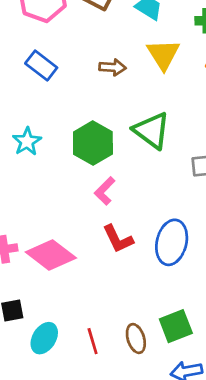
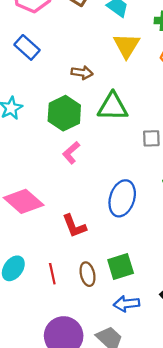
brown arrow: (112, 67) -> (82, 73), moved
green triangle: (152, 130) -> (113, 107), turned -40
red L-shape: (118, 239) -> (74, 226), moved

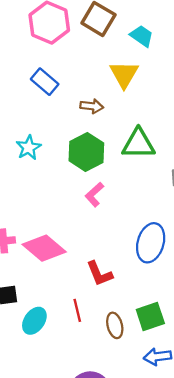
yellow triangle: (127, 46) -> (124, 74), moved
brown arrow: (82, 73) -> (92, 106), moved
red line: (52, 274) -> (77, 310), moved

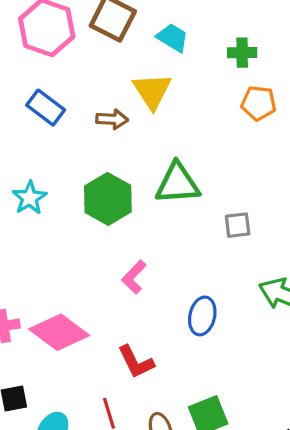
brown arrow: (92, 106) -> (112, 119), moved
pink L-shape: (94, 195) -> (134, 277), moved
blue ellipse: (151, 243) -> (202, 316), size x0.7

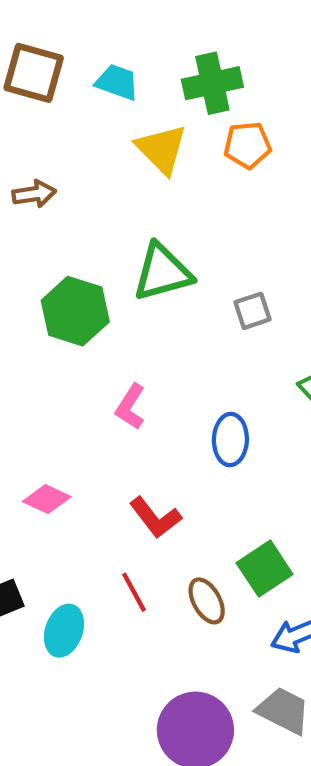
green cross: (242, 53) -> (212, 83), size x1.5
yellow triangle: (152, 91) -> (162, 149), moved
brown arrow: (112, 119) -> (34, 194), moved
pink diamond: (59, 332) -> (47, 499), size x0.6

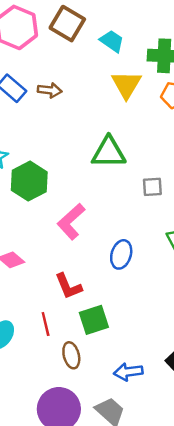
green hexagon: (75, 311) -> (29, 181), moved
pink L-shape: (130, 407) -> (71, 222), size x1.4
green square: (265, 569) -> (94, 320), moved
brown ellipse: (207, 601) -> (71, 355), moved

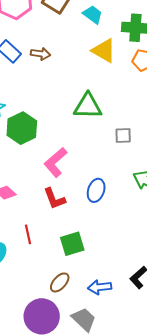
yellow triangle: (126, 85) -> (104, 51), turned -32
red L-shape: (68, 286) -> (54, 199), moved
red line: (46, 324) -> (28, 234), moved
brown ellipse: (71, 355) -> (60, 282), moved, turned 55

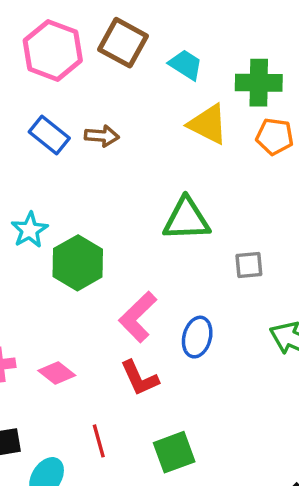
blue ellipse: (96, 190) -> (197, 337), moved

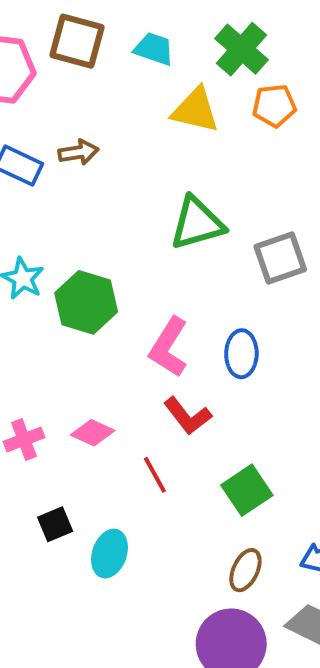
green cross: (259, 83) -> (242, 49), turned -36
gray square: (249, 265) -> (280, 258), size x1.5
red line: (99, 441) -> (155, 475), moved

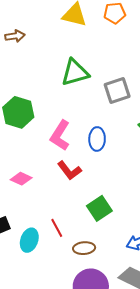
red line: (155, 475) -> (57, 228), moved
brown ellipse: (245, 570) -> (84, 248), moved, turned 60

